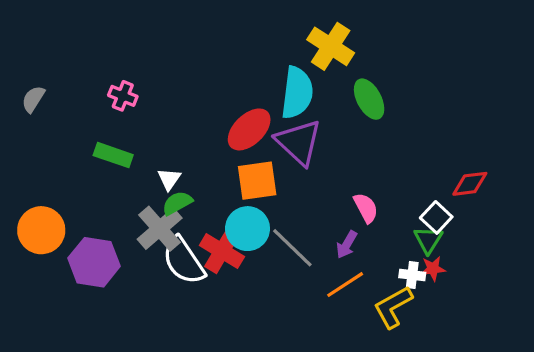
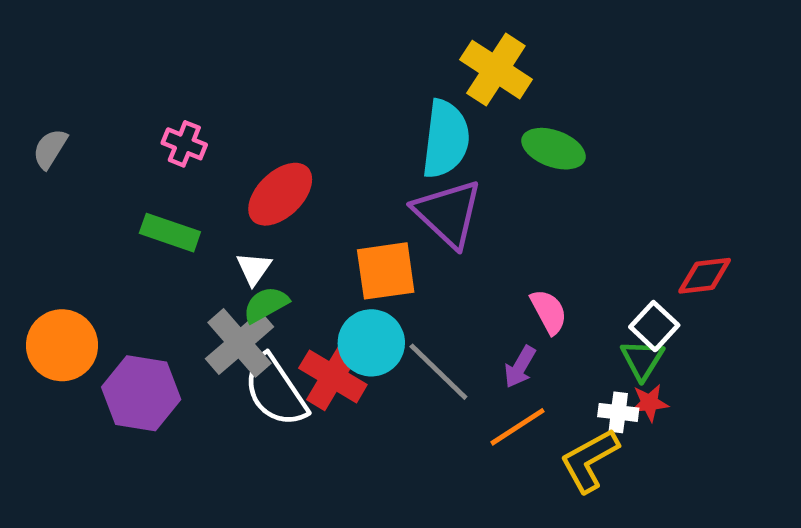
green ellipse: (369, 99) -> (554, 149), turned -42
red ellipse: (249, 129) -> (280, 194), moved

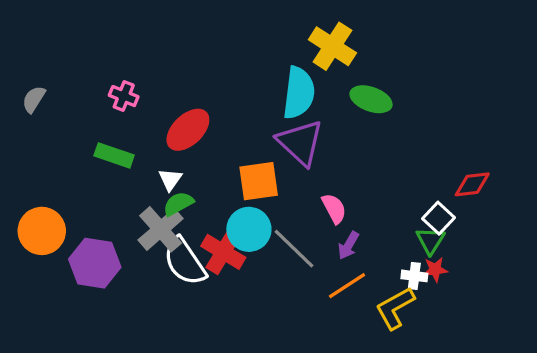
pink semicircle: (549, 312) -> (334, 208), moved

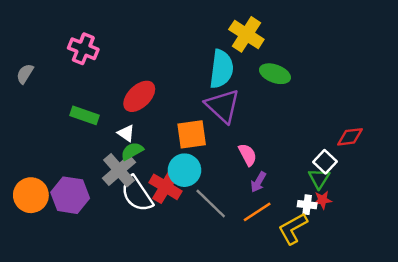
pink cross: (124, 96) -> (83, 49), moved, size x1.4
white triangle: (170, 180) -> (126, 133), turned -30
orange circle: (42, 231) -> (31, 195), moved
gray line: (294, 249) -> (211, 204), moved

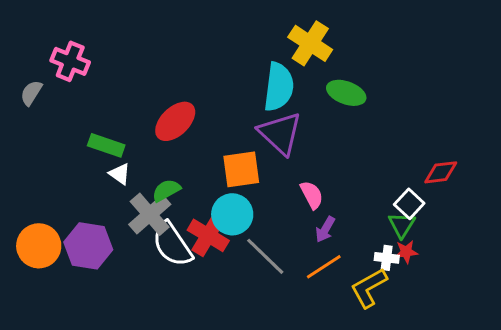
pink cross: (83, 49) -> (70, 61), moved
white triangle: (126, 133) -> (120, 174), moved

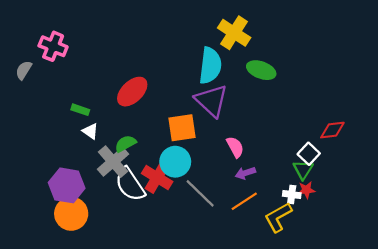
green rectangle: (106, 145) -> (80, 110), size x0.7
purple arrow: (325, 229) -> (245, 173), turned 42
orange circle: (39, 246) -> (71, 214), moved

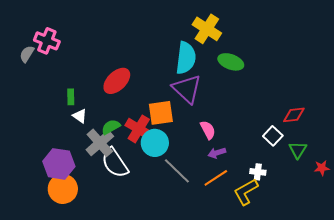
gray semicircle: (24, 70) -> (27, 54), moved
green rectangle: (80, 110) -> (71, 97), turned 70
green triangle: (303, 170) -> (298, 150), moved
red cross: (157, 178) -> (139, 129), moved
red star: (306, 190) -> (322, 168), moved

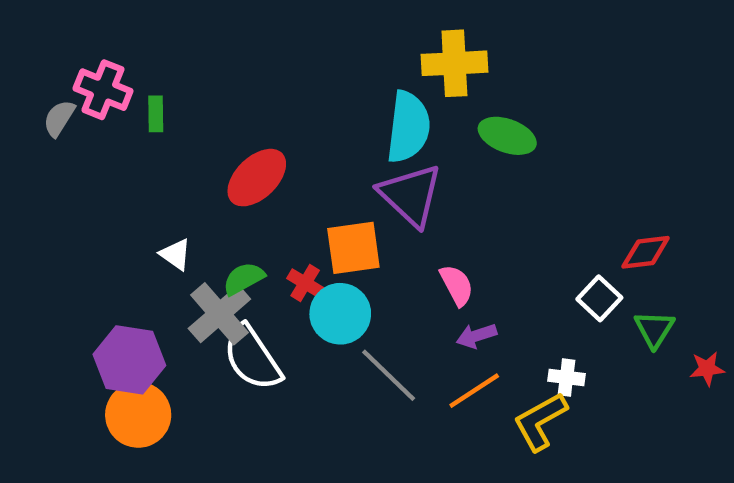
yellow cross: (207, 29) -> (454, 63), turned -36
green rectangle: (71, 97) -> (156, 114), moved
red cross: (139, 129) -> (305, 283), size x0.6

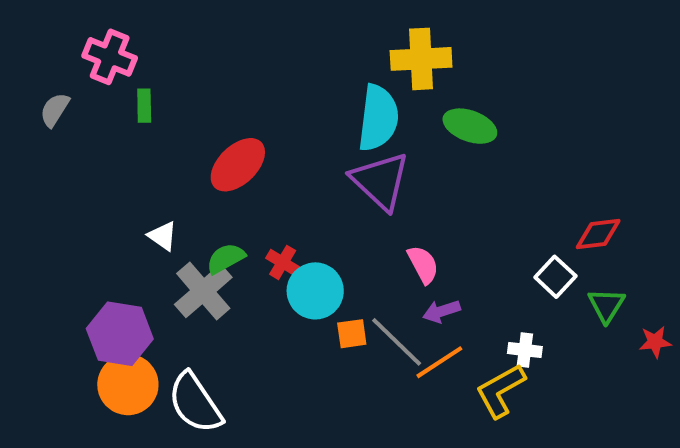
pink cross: (103, 90) -> (110, 57), moved
orange square: (353, 248) -> (352, 334), moved, size x0.6
white semicircle: (252, 358) -> (195, 403), moved
gray line: (389, 375) -> (397, 342), moved

